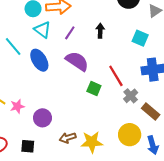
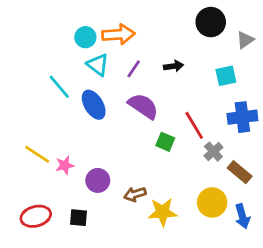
black arrow: (100, 31) -> (174, 66), turned 80
cyan square: (140, 38) -> (226, 76), turned -35
brown arrow: (68, 138) -> (135, 194), moved

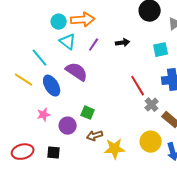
blue ellipse: (94, 105) -> (52, 86), moved
purple semicircle: (143, 106) -> (77, 72), moved
green square: (165, 142) -> (88, 113), moved
yellow line: (37, 154) -> (24, 80), moved

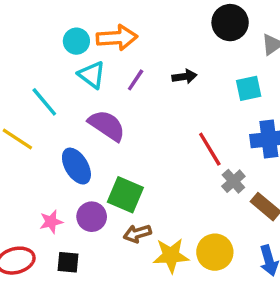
blue ellipse: (52, 86) -> (76, 166), moved
green square: (88, 113) -> (125, 195), size x1.5
pink star: (44, 115) -> (51, 222), moved
yellow circle: (151, 142) -> (215, 252), moved

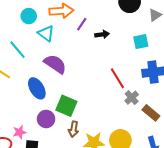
cyan circle: (76, 41) -> (29, 16), moved
purple line: (136, 80) -> (82, 24), moved
pink star: (51, 222) -> (20, 132), moved
brown arrow: (137, 234) -> (74, 129), turned -63

